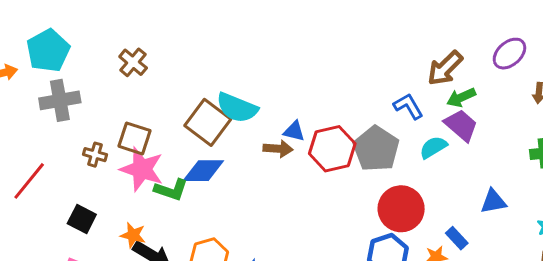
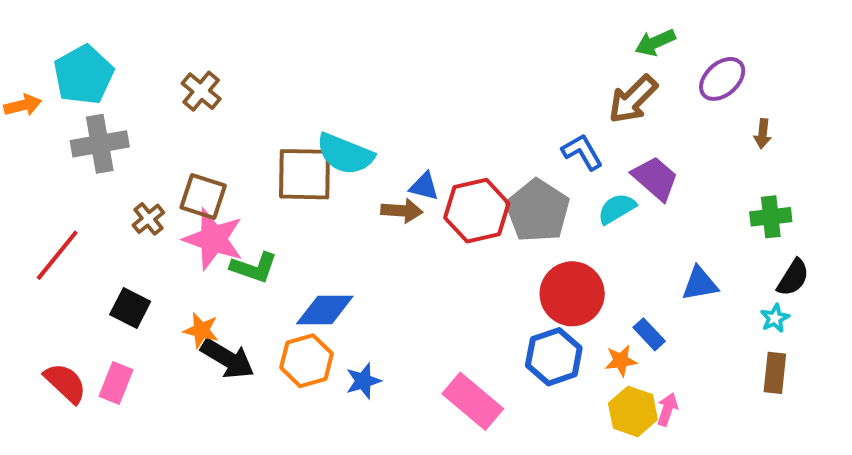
green arrow: (461, 97) -> (655, 42), moved
brown square: (208, 122) -> (305, 174), turned -36
brown cross: (95, 155) -> (148, 219), turned 35
blue diamond: (203, 171) -> (325, 310), moved

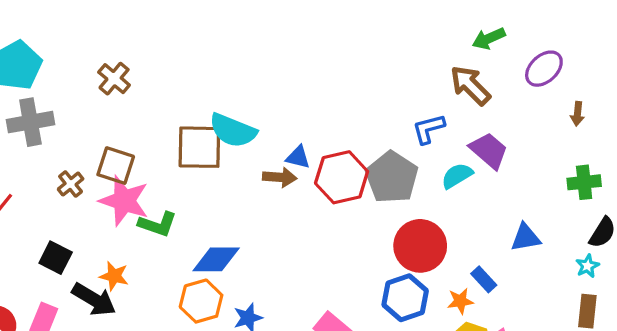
brown arrow: (633, 99) -> (470, 85), turned 90
blue L-shape: (582, 152) -> (429, 129), turned -75
black arrow: (227, 359) -> (94, 299), moved

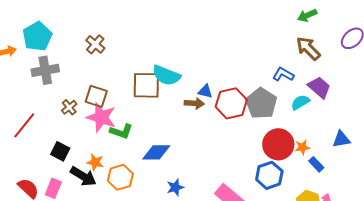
green arrow: (489, 38) -> (307, 15), moved
blue L-shape: (429, 129) -> (283, 74), turned 45
orange hexagon: (201, 301) -> (120, 177), moved
orange star: (460, 301) -> (302, 147), moved

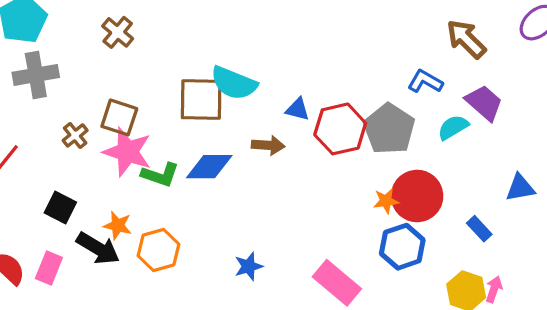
brown arrow: (194, 103) -> (268, 145), moved
orange star: (302, 147) -> (386, 201), moved
blue diamond: (156, 152) -> (209, 167), moved

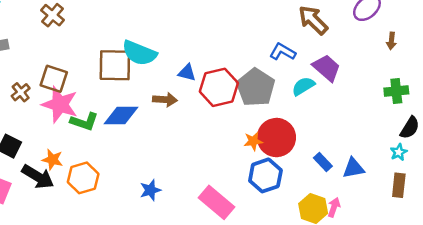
blue triangle: (520, 188) -> (353, 168), moved

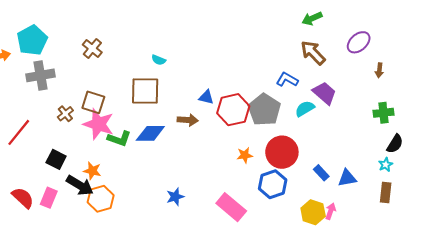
cyan semicircle: (139, 53) -> (159, 60), moved, size x0.5
orange star: (253, 141) -> (245, 155), moved
orange hexagon: (83, 178) -> (101, 199), moved

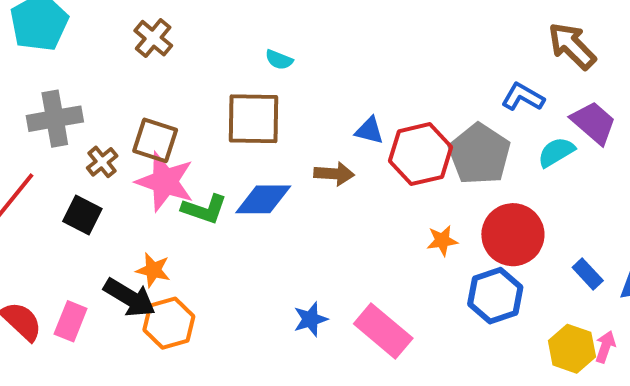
gray cross: (40, 75) -> (55, 119), moved
black square: (56, 159) -> (82, 215), moved
pink rectangle: (231, 207) -> (383, 331), moved

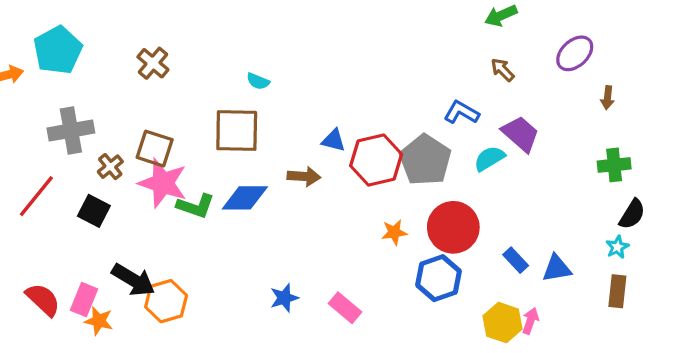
brown arrow: (572, 46) -> (503, 70), size x0.6
orange star: (153, 270) -> (99, 321), moved
pink rectangle: (383, 331) -> (345, 308), size x0.7

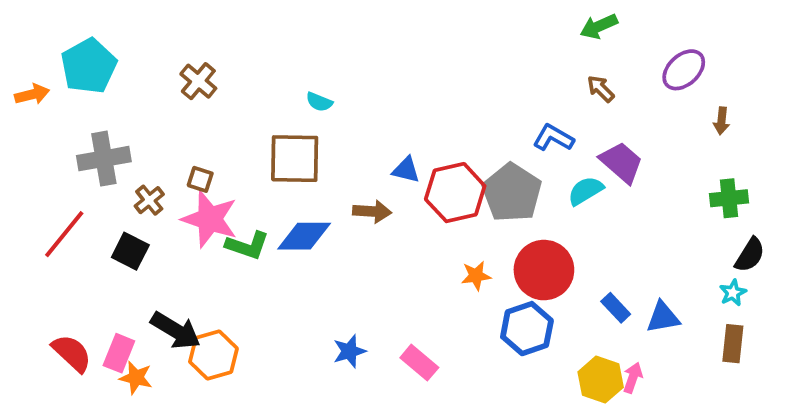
brown square: (155, 149) -> (200, 179), size x0.6

